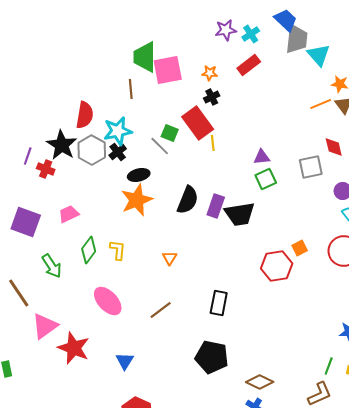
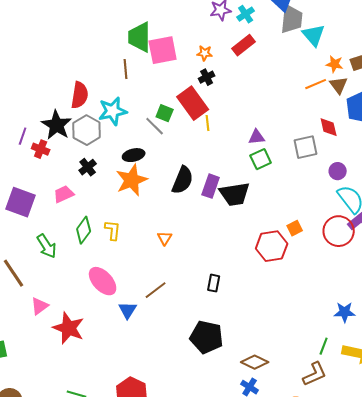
black cross: (118, 152) -> (88, 167), moved
black rectangle: (219, 303) -> (214, 283), size x0.7
pink triangle: (45, 326) -> (40, 306), size x0.7
blue triangle: (125, 361) -> (128, 310), moved

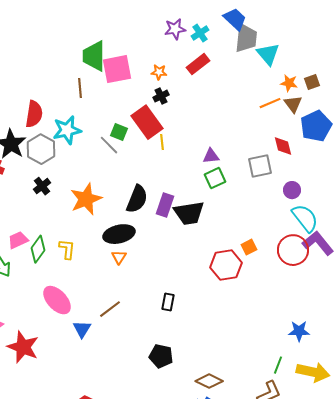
black ellipse: (134, 155) -> (119, 234), moved, size x1.4
pink trapezoid: (64, 194) -> (18, 240), moved
black pentagon: (207, 337) -> (161, 356), size x0.7

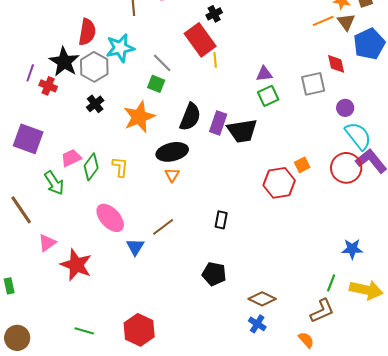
green square: (119, 132) -> (156, 84), moved

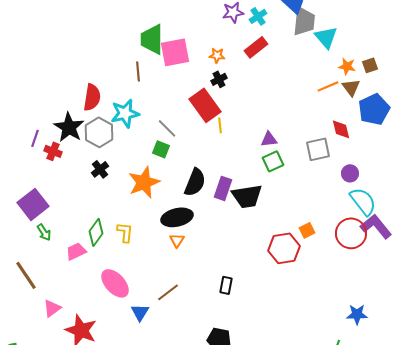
purple square: (28, 139) -> (33, 204), turned 32
pink trapezoid: (71, 158) -> (76, 251), moved
green arrow: (54, 183) -> (44, 232), moved, size x0.7

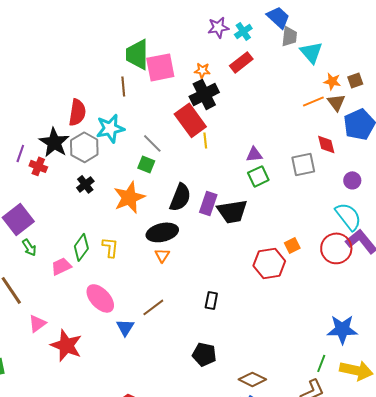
gray trapezoid: (304, 21) -> (289, 36), size x0.7
black cross: (219, 79) -> (204, 94), size x1.8
purple circle: (350, 173) -> (352, 180), moved
blue star: (357, 314) -> (342, 329), size x1.4

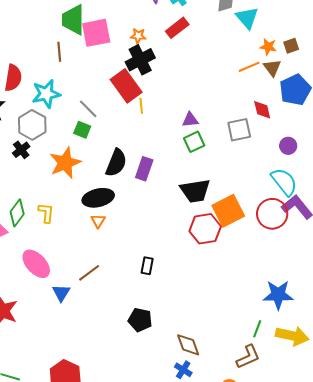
gray hexagon: (84, 147) -> (32, 125), moved
black trapezoid: (232, 211) -> (195, 191), moved
orange square: (292, 245) -> (228, 211), size x2.0
brown diamond: (252, 379) -> (188, 345), turned 44

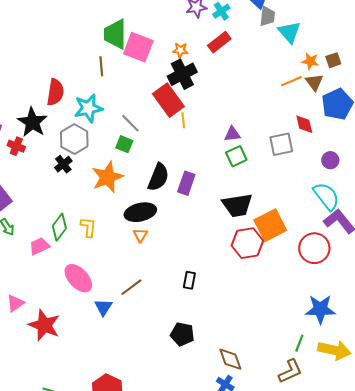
pink square: (96, 33) -> (138, 47), turned 32
red circle: (272, 214) -> (314, 248), moved

